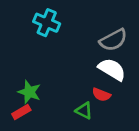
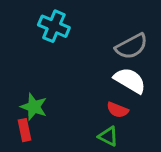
green triangle: (84, 111) -> (108, 136), moved
red rectangle: (21, 112) -> (24, 130), turned -72

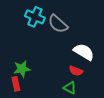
gray semicircle: (131, 46) -> (58, 24), moved, turned 70
green star: (34, 107) -> (22, 69), turned -30

